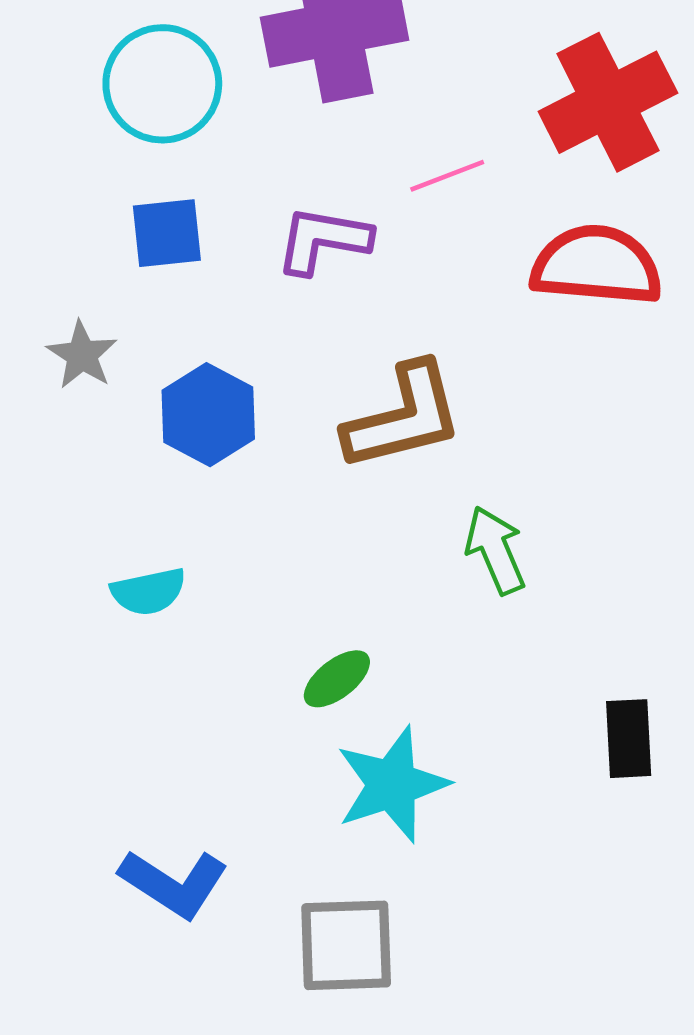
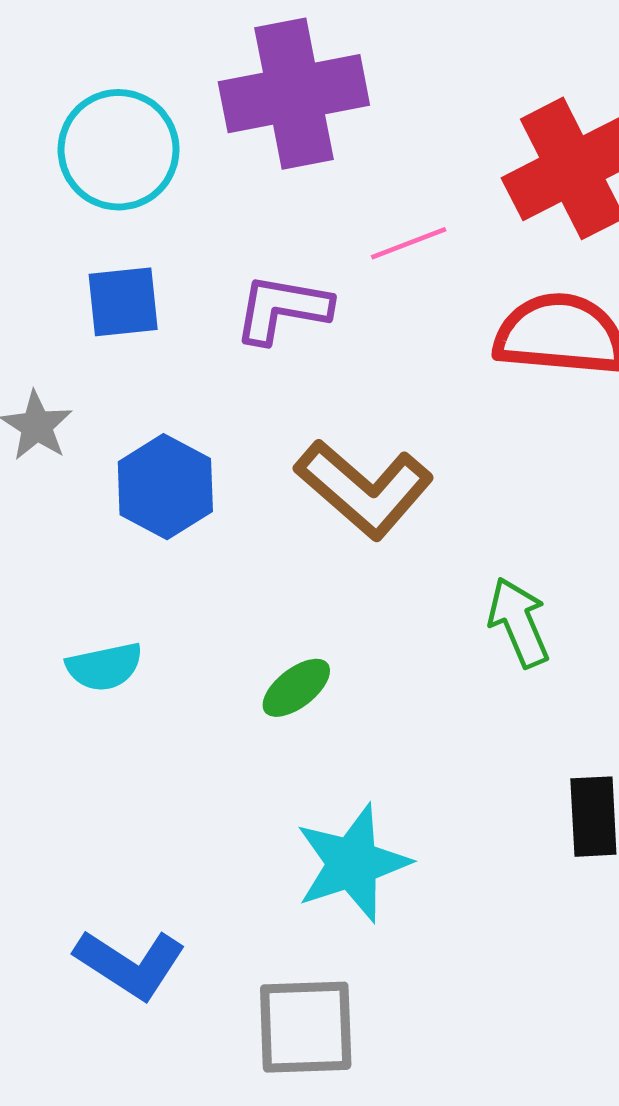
brown L-shape: (404, 417) -> (364, 489), turned 55
green arrow: (495, 550) -> (519, 622), moved
green ellipse: (337, 679) -> (296, 688), moved

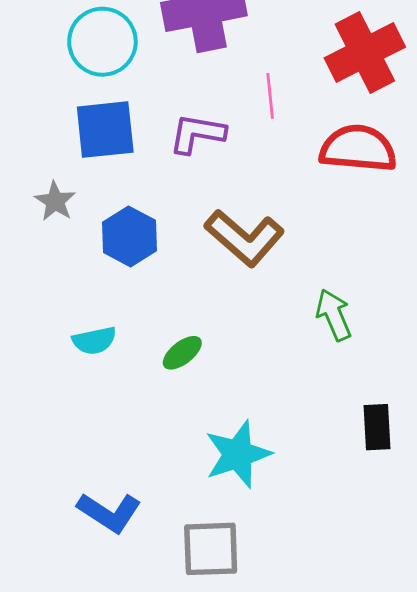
pink line: (409, 243) -> (270, 96), turned -75
blue square: (123, 302) -> (105, 130), size x1.4
green ellipse: (296, 688) -> (182, 353), moved

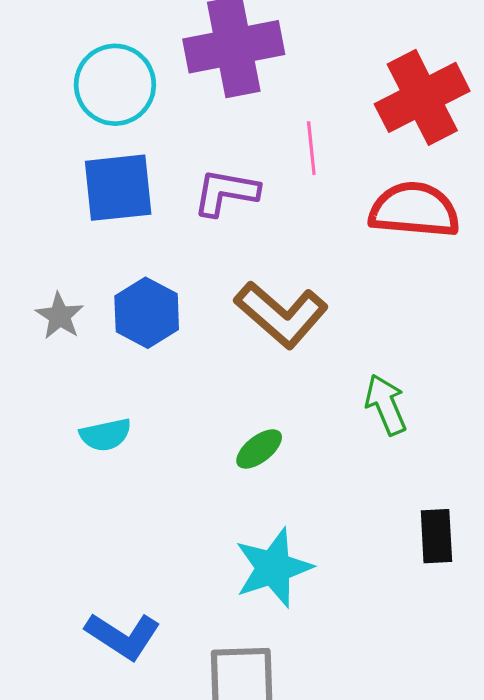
gray star: (55, 201) -> (60, 316), moved
green ellipse: (182, 353) -> (259, 449), moved

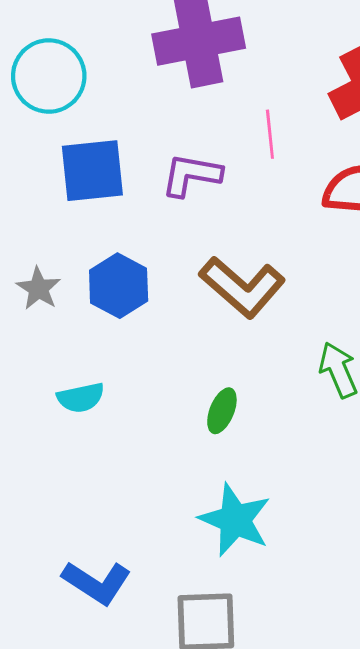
cyan circle: (115, 85) -> (49, 76), moved
green ellipse: (259, 449) -> (222, 411), turned -30
cyan star: (273, 568) -> (235, 520), turned -30

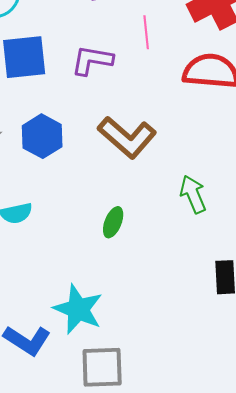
cyan star: (235, 520) -> (78, 309), moved

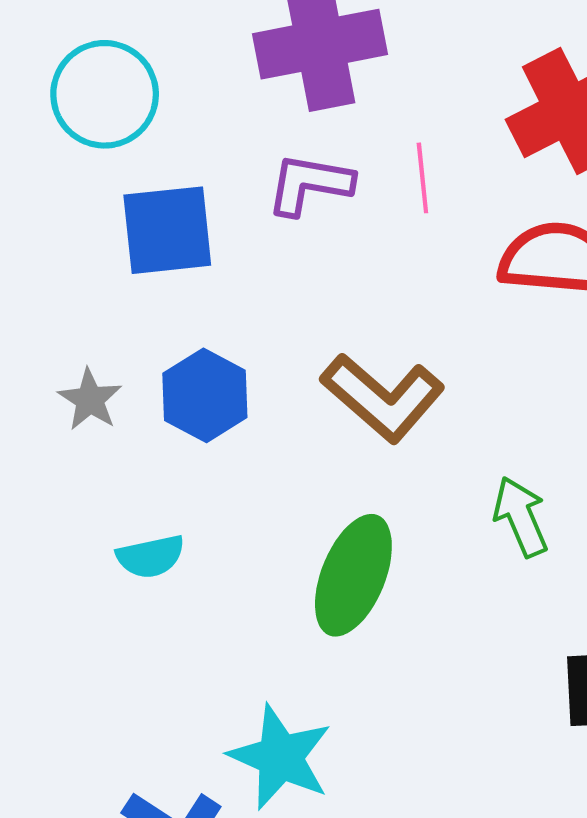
purple L-shape: (92, 60) -> (309, 184), moved
green ellipse: (113, 222) -> (353, 575), size x1.8

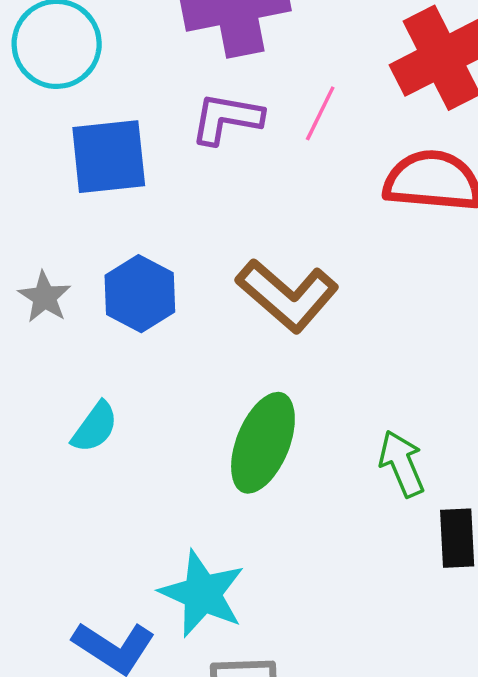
pink line: (422, 178) -> (320, 113), turned 32
green arrow: (521, 517) -> (402, 464), moved
cyan semicircle: (151, 556) -> (95, 427), turned -42

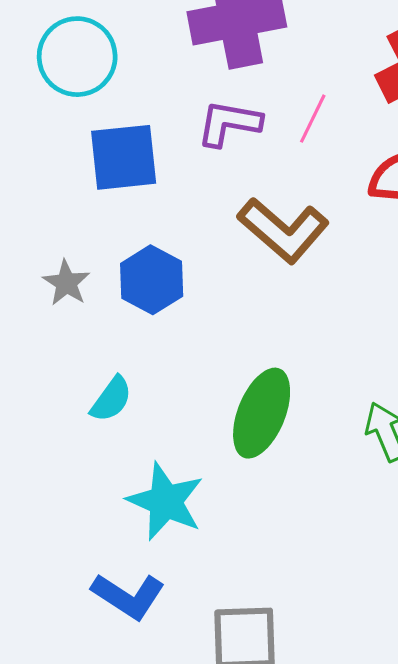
brown L-shape: (287, 295) -> (283, 230), moved
cyan star: (202, 594) -> (165, 501), moved

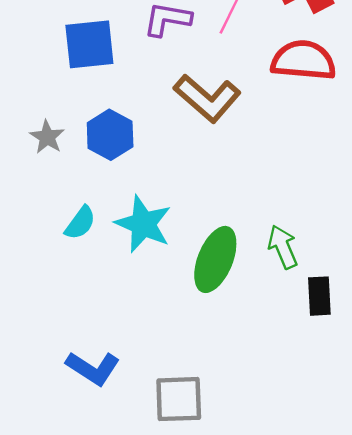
green ellipse: (262, 413) -> (215, 259), moved
cyan star: (165, 501) -> (143, 224), moved

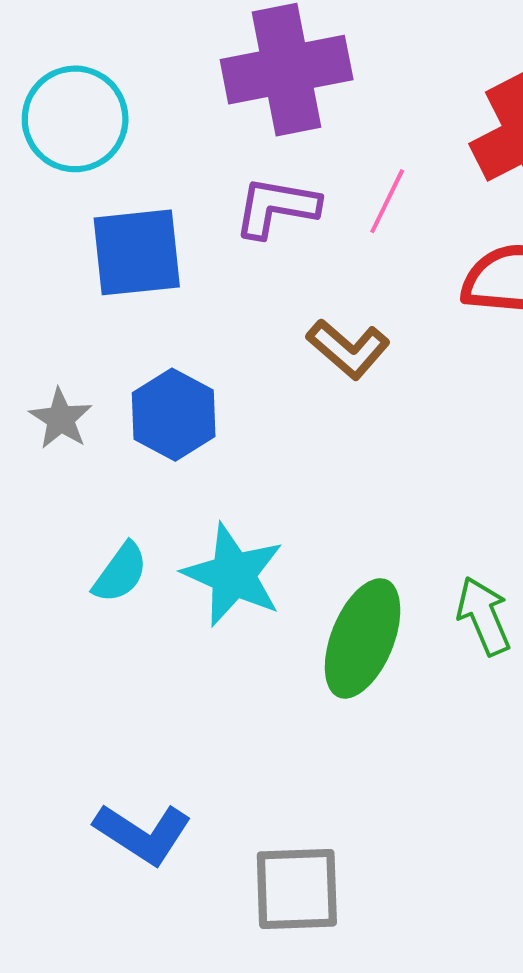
brown L-shape: (207, 98) -> (348, 349), size x0.7

